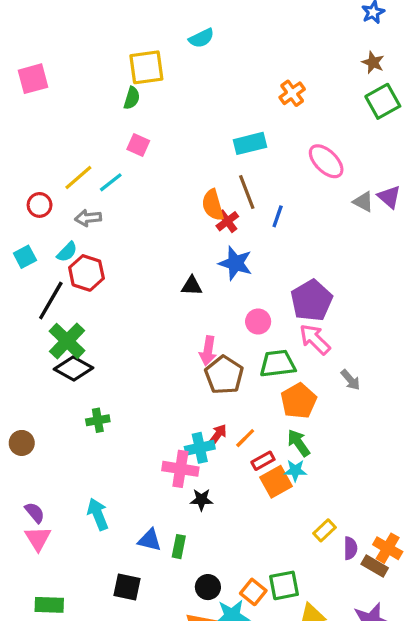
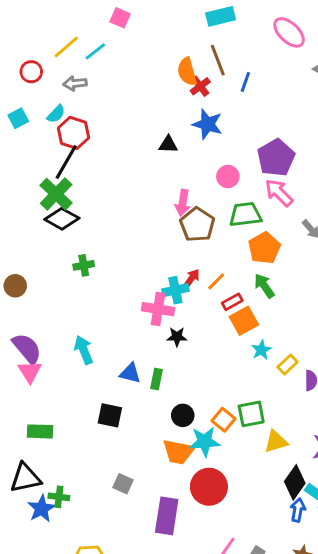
black line: (51, 300) -> (66, 162), moved
cyan star: (295, 470) -> (261, 350), moved, turned -30
purple semicircle: (35, 513) -> (27, 348), size x1.6

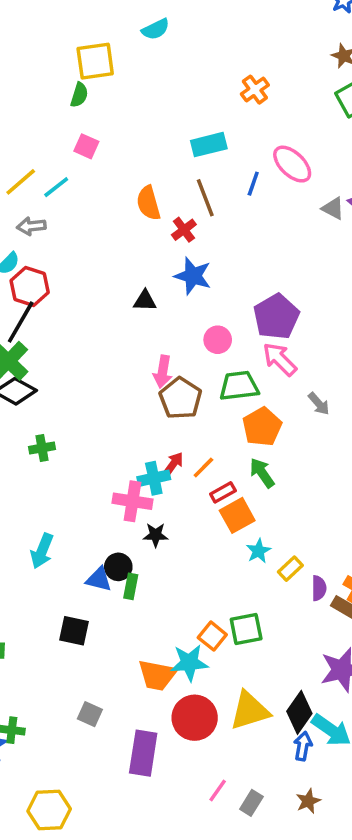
orange semicircle: (187, 72) -> (148, 203), moved
blue line: (245, 82) -> (253, 184), moved
cyan arrow: (84, 350) -> (42, 551), turned -136
black circle: (183, 415) -> (118, 567), moved
yellow triangle: (276, 442) -> (250, 711), moved, size x1.4

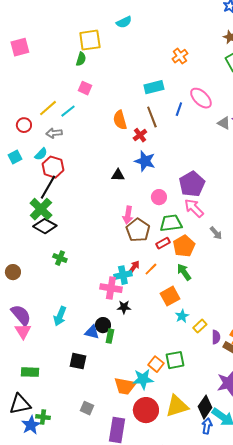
green cross: (42, 448) -> (60, 258), turned 32
red rectangle: (223, 492) -> (163, 243), moved

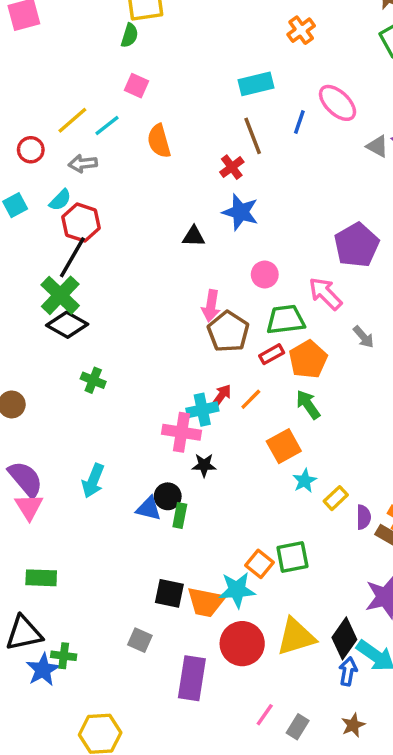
orange semicircle: (120, 120) -> (159, 141), moved
purple pentagon: (192, 184) -> (357, 245), moved
black square: (78, 361) -> (169, 593), moved

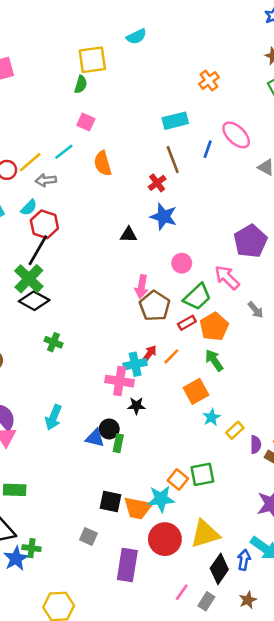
yellow line: (72, 120) -> (30, 162), moved
green trapezoid: (286, 320) -> (197, 297), turned 144
black diamond: (344, 638) -> (219, 569), moved

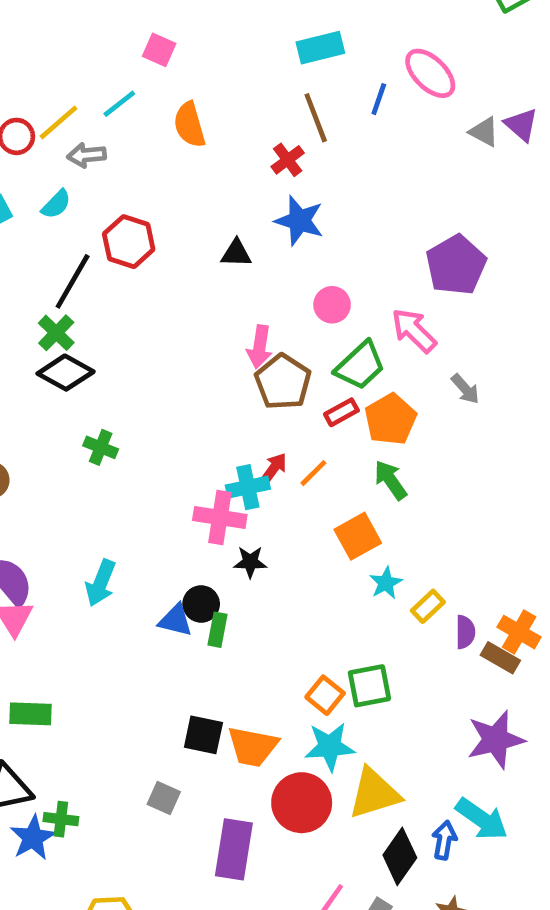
red hexagon: (44, 224) -> (129, 242), moved
green cross: (29, 279) -> (56, 333), size x0.7
cyan star: (161, 499) -> (330, 747), moved

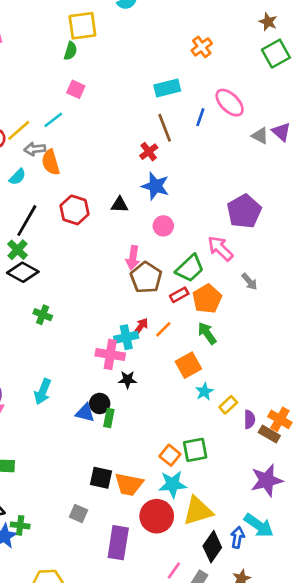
orange semicircle: (189, 125) -> (51, 162), moved
red hexagon: (129, 242) -> (74, 210), moved
pink circle: (332, 305) -> (163, 226), moved

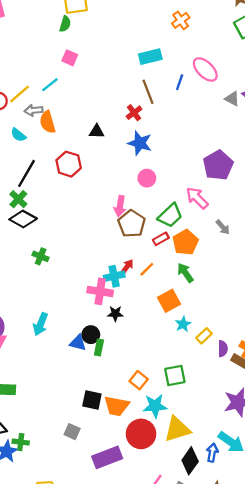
cyan semicircle: (17, 177) -> (18, 135), turned 84
black triangle: (120, 205) -> (97, 131), moved
orange square: (170, 455) -> (139, 380), moved
purple rectangle: (118, 543) -> (107, 457), turned 60

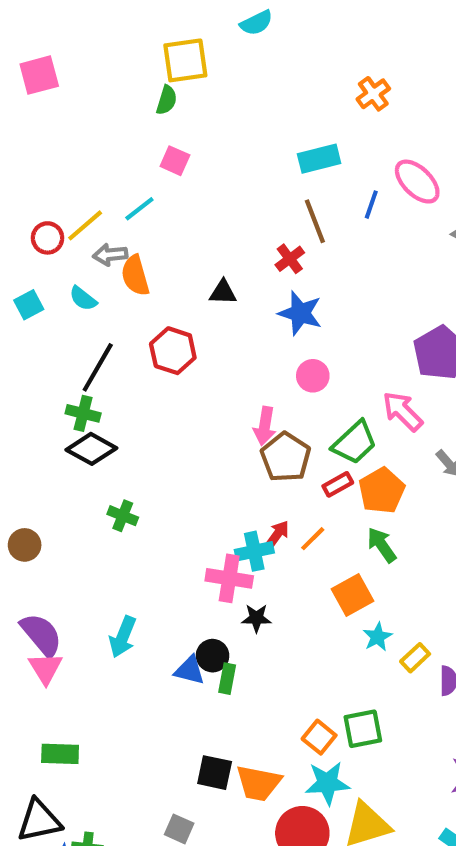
green cross: (18, 199) -> (83, 413), turned -30
orange square: (139, 380) -> (319, 737), moved

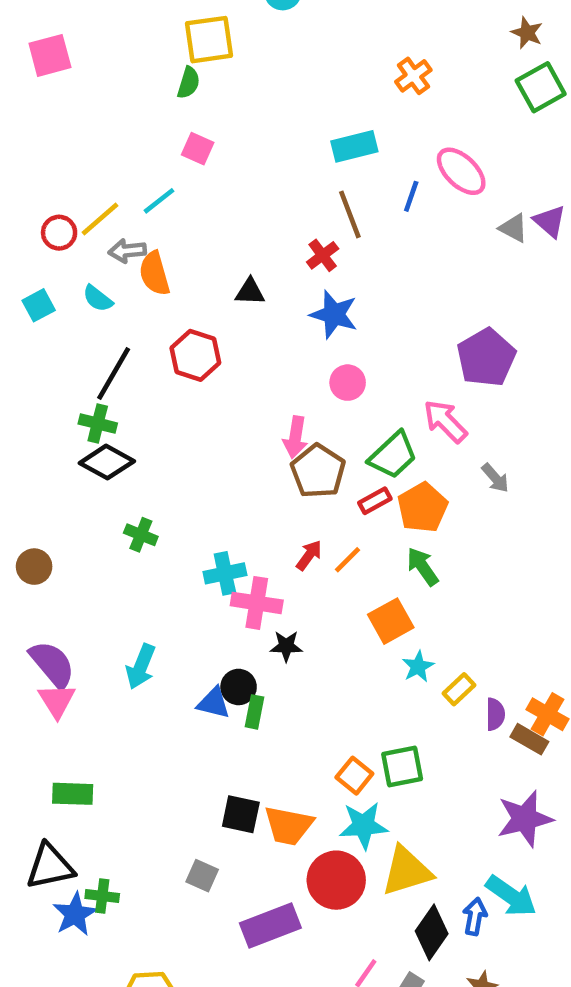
cyan cross: (254, 551) -> (225, 573), moved

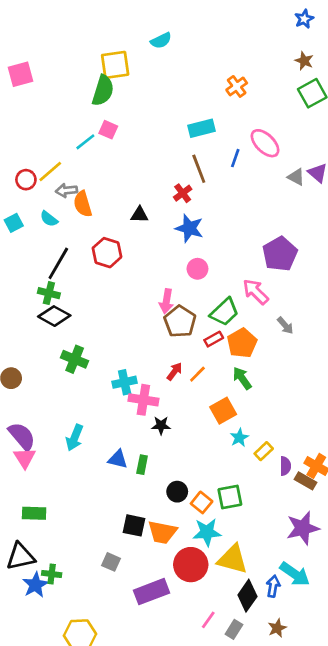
green semicircle: (189, 83) -> (103, 90), size x1.6
cyan line: (159, 201) -> (85, 142), moved
green cross: (141, 535) -> (75, 359), size x1.4
black circle: (239, 687) -> (177, 492), moved
yellow triangle: (407, 871) -> (233, 559), turned 32

